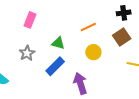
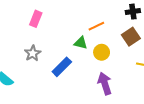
green triangle: (58, 43) -> (81, 43), moved
purple arrow: (80, 83) -> (105, 84), moved

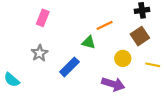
yellow circle: (102, 52) -> (123, 58), moved
purple arrow: (105, 84) -> (113, 84), turned 125

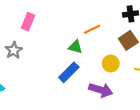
gray star: (40, 53) -> (14, 50), moved
blue rectangle: (69, 67) -> (69, 72), moved

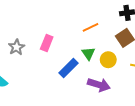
pink rectangle: (28, 22) -> (47, 43), moved
green triangle: (75, 47) -> (88, 53), moved, turned 40

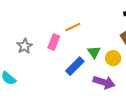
orange line: (91, 27) -> (73, 27), moved

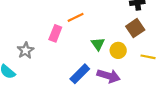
gray star: (25, 46) -> (26, 50), moved
blue rectangle: (75, 66) -> (80, 74), moved

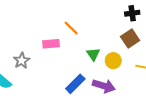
orange line: (76, 17) -> (71, 28), turned 70
pink rectangle: (55, 33) -> (51, 44), turned 63

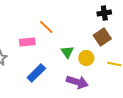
blue rectangle: (75, 84) -> (36, 73), moved

